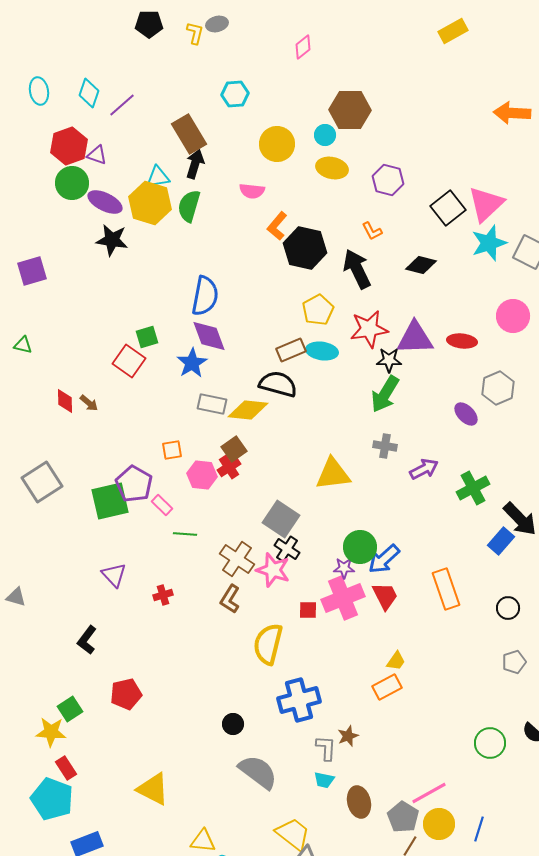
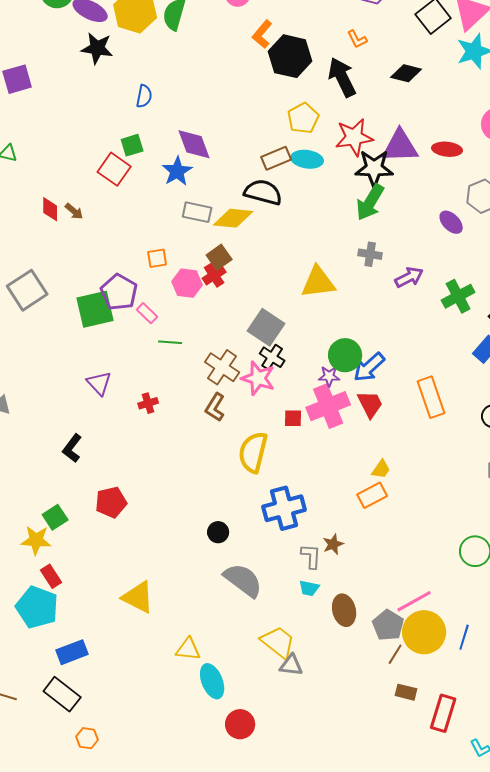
blue semicircle: (205, 296) -> (144, 96), moved, size x0.6
black star: (389, 360) -> (374, 168), size x1.5
yellow circle: (439, 824) -> (424, 632), size x1.4

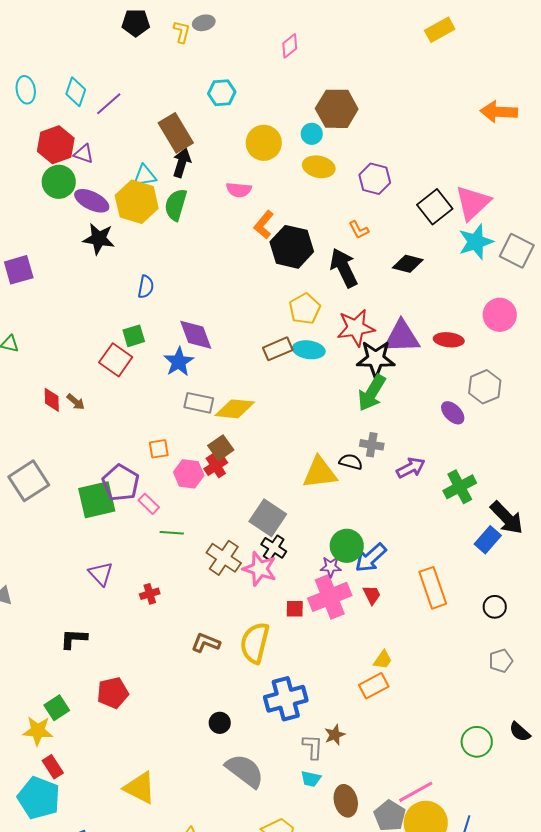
black semicircle: (263, 192) -> (351, 462), moved, size x0.6
red trapezoid: (370, 404) -> (372, 595), size x0.7
brown L-shape: (215, 407) -> (206, 643), moved, turned 80
black L-shape: (72, 448) -> (74, 639), turned 56

